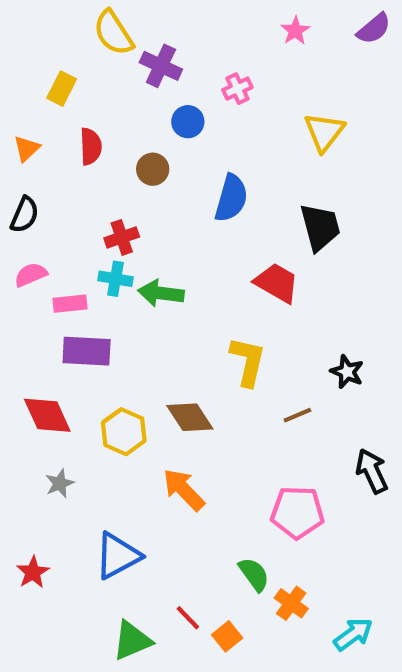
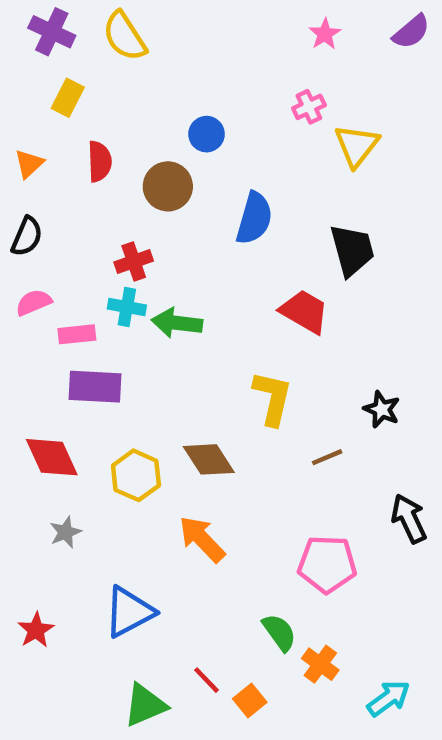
purple cross: (161, 66) -> (52, 32), moved
pink cross: (237, 89) -> (309, 107), moved
brown circle: (153, 169) -> (168, 186), size x1.4

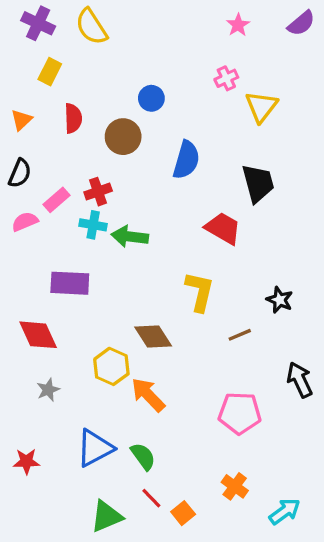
pink rectangle: (77, 334) -> (56, 200), moved, turned -35
yellow hexagon: (136, 475) -> (111, 366), moved
red star: (36, 630) -> (26, 461), turned 30
green semicircle: (279, 632) -> (143, 456), moved

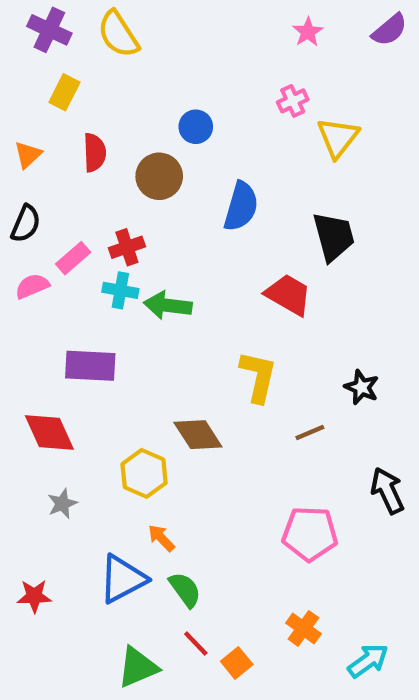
orange arrow: (148, 395) -> (161, 538), moved, size x0.6

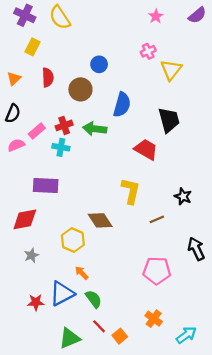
green arrow: (168, 305) -> (95, 129), moved
red diamond: (49, 432) -> (25, 219), turned -76
red star: (34, 596) -> (36, 302), moved

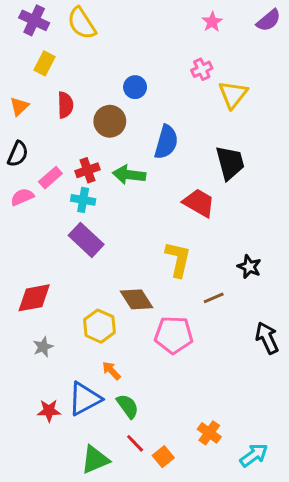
purple rectangle: (46, 185) -> (86, 240), moved, turned 40
pink pentagon: (157, 271) -> (174, 335), moved

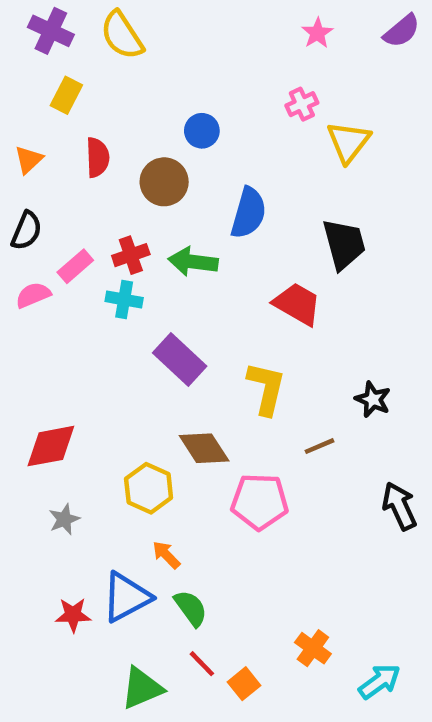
purple rectangle: (86, 240) -> (180, 359), moved

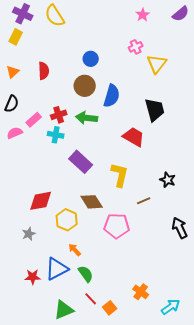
yellow rectangle: (66, 95) -> (16, 37), moved
brown circle: (164, 182) -> (85, 86), moved
red diamond: (51, 446) -> (41, 201), moved

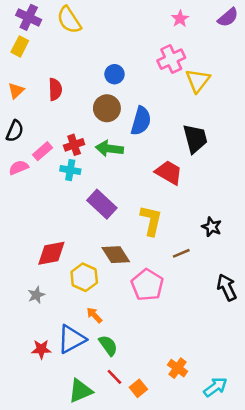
pink cross: (136, 47) -> (171, 59), size x1.5
pink pentagon: (117, 226) -> (147, 285), turned 30

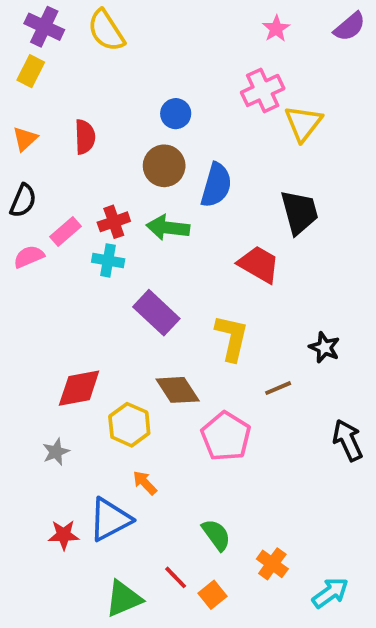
green semicircle: (108, 345) -> (216, 535), moved

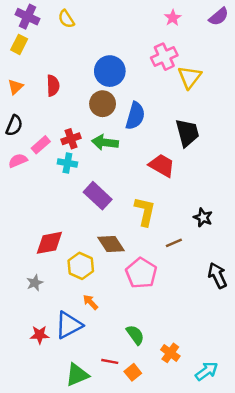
yellow semicircle: (106, 31) -> (66, 19), size x0.7
blue circle: (176, 114) -> (110, 71), size x1.6
red line: (176, 577) -> (110, 361), turned -35

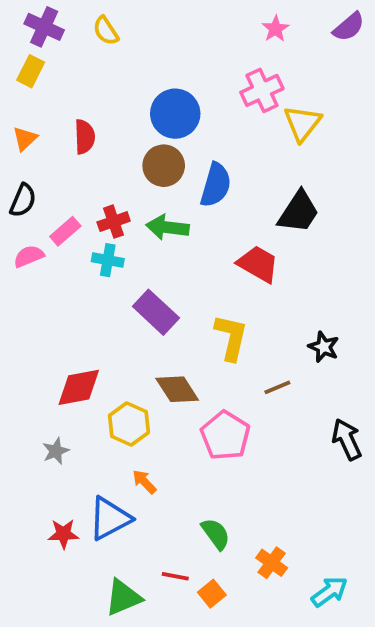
black trapezoid: (187, 133) -> (299, 212), turned 48

